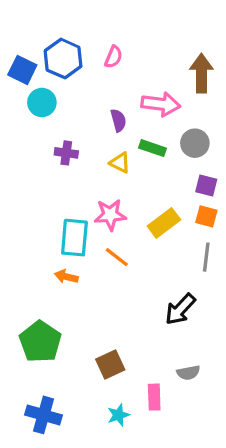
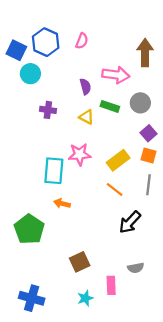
purple square: (206, 185) -> (149, 133), turned 35
orange line: (117, 257) -> (115, 189), moved
orange arrow: (66, 277) -> (62, 203), moved
green pentagon: (40, 342) -> (29, 229), moved

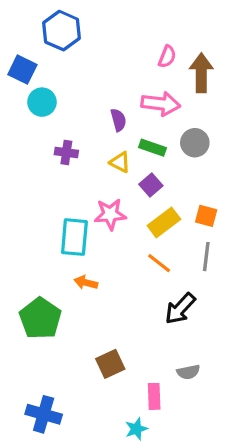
pink semicircle: (82, 41) -> (167, 57), moved
blue hexagon: (46, 42) -> (61, 31), moved
purple square: (149, 133) -> (151, 185), moved
cyan star: (85, 298) -> (136, 429), moved

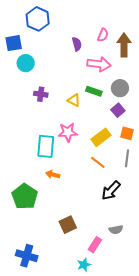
blue square: (22, 70) -> (14, 43), turned -36
purple semicircle: (118, 120) -> (77, 44), moved
purple square: (151, 185) -> (118, 110), moved
pink rectangle: (154, 396) -> (95, 245), turned 35

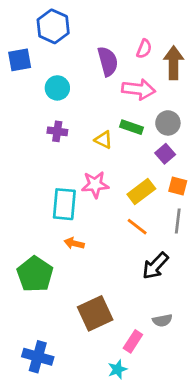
purple semicircle: (77, 44) -> (108, 61), size x1.5
cyan circle: (26, 63) -> (57, 88), moved
brown square: (68, 225) -> (95, 313), size x1.4

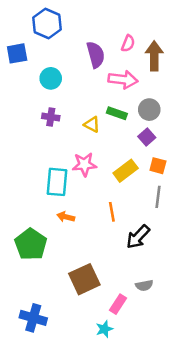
orange line: (137, 227) -> (112, 212), moved, turned 42

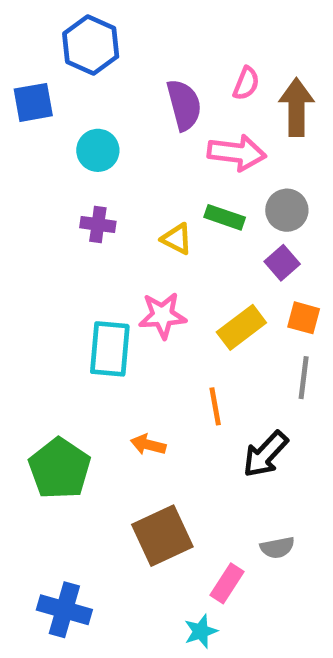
orange arrow: (66, 217) -> (148, 445), moved

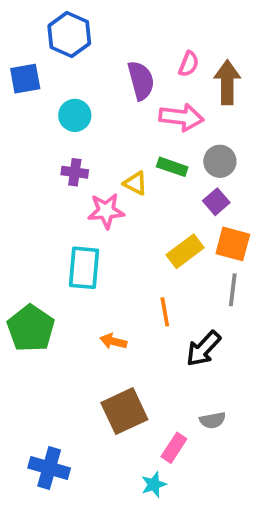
pink star: (162, 315) -> (106, 211), moved
orange square: (304, 318) -> (233, 244), size x1.4
green pentagon: (60, 469) -> (31, 328), moved

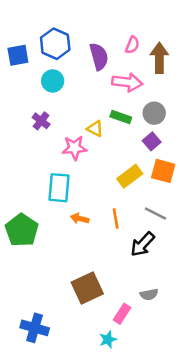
blue hexagon: (69, 35) -> (55, 44), moved
purple cross: (75, 172) -> (41, 121), moved, turned 30
gray line: (233, 290) -> (155, 213), moved, turned -70
orange arrow: (113, 341) -> (80, 219), moved

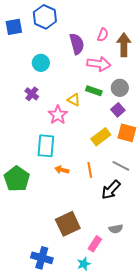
blue hexagon: (55, 44) -> (45, 17), moved
blue square: (18, 55) -> (14, 27), moved
pink star: (74, 148) -> (58, 115), turned -30
blue cross: (35, 328) -> (42, 258), moved

